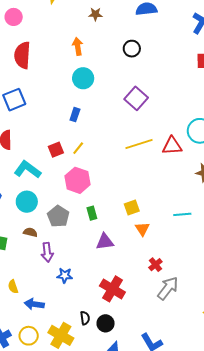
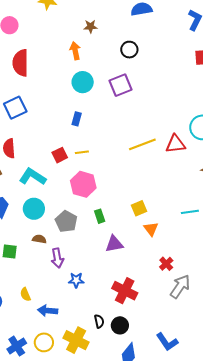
brown star: (95, 14) -> (91, 26), moved
purple square: (136, 98) -> (120, 85), moved, turned 30
yellow line: (78, 148) -> (82, 152), turned 48

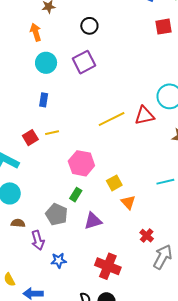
pink hexagon: (83, 184) -> (81, 163), moved
green rectangle: (100, 216) -> (76, 195), turned 56
gray pentagon: (66, 221) -> (57, 214), moved

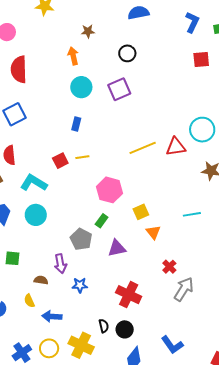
brown semicircle: (18, 223) -> (41, 280), moved

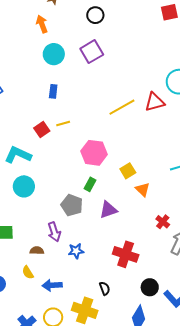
black circle: (125, 329) -> (150, 287), moved

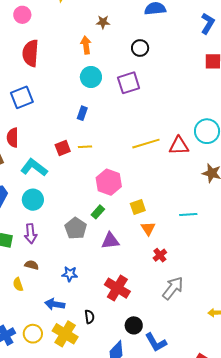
red cross: (163, 222) -> (160, 255), moved
purple arrow: (54, 232) -> (31, 234), moved
blue arrow: (52, 285) -> (55, 304), moved

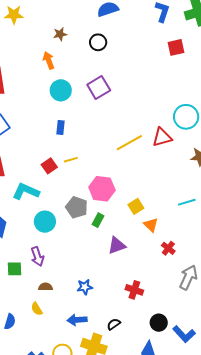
black circle: (140, 48) -> (98, 42), moved
cyan circle: (33, 200) -> (45, 222), moved
gray pentagon: (76, 228) -> (77, 207), moved
red cross: (117, 288) -> (134, 290), size x0.7
black semicircle: (89, 317) -> (114, 324), turned -104

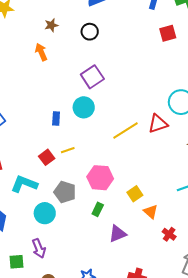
cyan circle: (61, 90) -> (84, 107), moved
gray pentagon: (77, 207) -> (65, 192), moved

